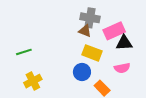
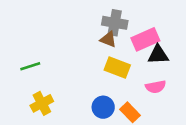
blue circle: (82, 72) -> (103, 107), moved

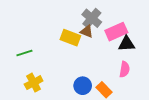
gray cross: (115, 23) -> (92, 18), turned 30
yellow rectangle: (117, 68) -> (70, 38), moved
pink semicircle: (156, 87) -> (124, 69), turned -70

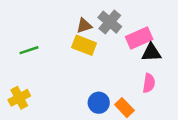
brown triangle: (87, 32) -> (84, 26), moved, turned -40
green line: (24, 53) -> (29, 50), moved
yellow cross: (34, 83) -> (19, 98), moved

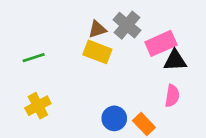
yellow cross: (19, 98) -> (38, 106), moved

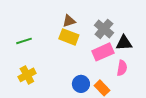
gray cross: (127, 25) -> (104, 29), moved
pink rectangle: (161, 43) -> (103, 52), moved

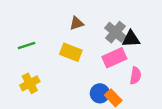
yellow rectangle: (69, 37) -> (71, 52), moved
black triangle: (124, 43) -> (131, 39), moved
blue circle: (81, 84) -> (100, 93), moved

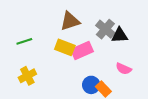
brown triangle: (77, 23) -> (70, 21), size x1.5
pink rectangle: (114, 58) -> (82, 50), moved
pink semicircle: (135, 76) -> (124, 69), turned 105

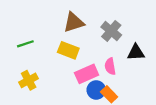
black triangle: (120, 35) -> (136, 52), moved
pink rectangle: (82, 50) -> (87, 74), moved
pink semicircle: (124, 69) -> (110, 66), moved, turned 56

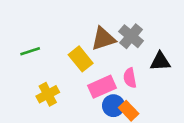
brown triangle: (74, 22) -> (103, 39), moved
yellow rectangle: (68, 50) -> (81, 59), turned 30
yellow cross: (29, 80) -> (48, 94), moved

